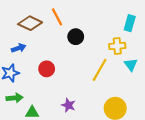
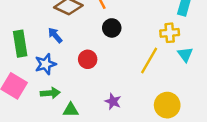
black circle: (76, 37) -> (112, 28), moved
blue arrow: (19, 48) -> (55, 35), turned -112

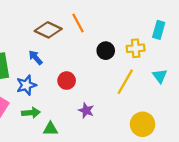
black circle: (112, 28) -> (106, 51), moved
yellow cross: (170, 33) -> (136, 48), moved
purple star: (113, 101) -> (86, 110), moved

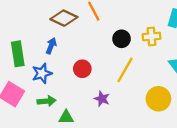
blue arrow: (36, 58) -> (51, 46), turned 63
yellow line: (125, 82) -> (125, 70), moved
yellow circle: (143, 124) -> (158, 99), moved

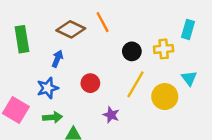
green rectangle: (18, 54) -> (22, 39), moved
yellow circle: (158, 99) -> (165, 97), moved

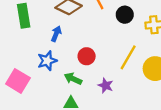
black circle: (132, 51) -> (125, 15), moved
green arrow: (53, 117) -> (73, 79), moved, turned -150

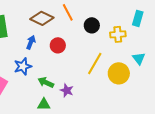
red circle: (87, 56) -> (58, 45), moved
purple star: (106, 85) -> (67, 90), moved

